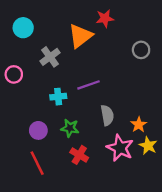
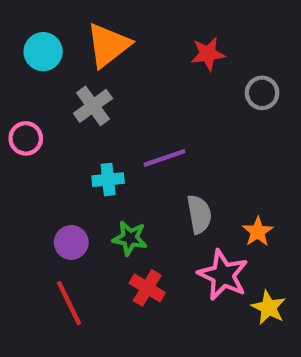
red star: (105, 18) -> (208, 54), moved
orange triangle: (80, 36) -> (108, 45), moved
yellow star: (148, 146) -> (269, 307), moved

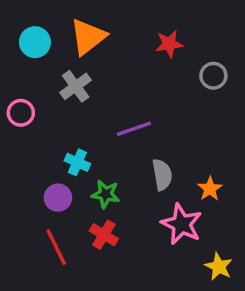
cyan cross: (108, 180) -> (77, 162), moved, turned 30
red cross: (147, 288) -> (104, 235), moved
yellow star: (269, 307) -> (219, 267), moved

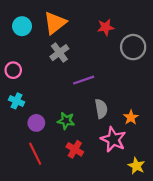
gray circle: (213, 76) -> (133, 47), size x1.5
gray cross: (76, 86) -> (59, 53), moved
cyan cross: (77, 162) -> (17, 101), moved
red cross: (104, 235) -> (75, 149), moved

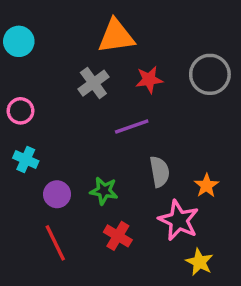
orange triangle: (55, 23) -> (116, 36), moved, turned 30
cyan circle: (22, 26) -> (19, 41), moved
red star: (106, 27) -> (149, 80), moved
yellow star: (136, 166) -> (199, 262), moved

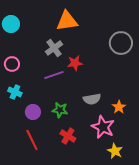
red star: (149, 80) -> (75, 63), moved
purple line: (132, 126) -> (54, 75), moved
gray semicircle: (160, 172) -> (92, 99), turned 90

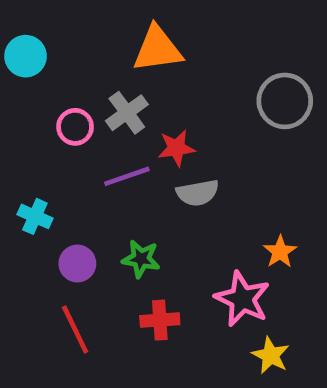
pink circle: (12, 64) -> (75, 127), moved
gray semicircle: (92, 99) -> (198, 193), moved
red cross: (68, 136) -> (160, 320), turned -35

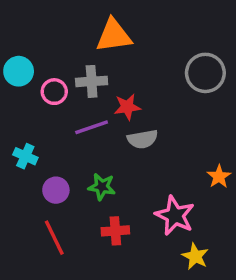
cyan circle: (26, 56) -> (19, 71), moved
gray cross: (127, 113) -> (92, 81), turned 32
orange star: (280, 252) -> (219, 177), moved

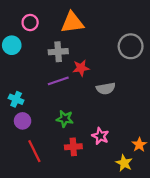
pink circle: (54, 92) -> (30, 23), moved
gray semicircle: (143, 139) -> (106, 88), moved
orange star: (219, 177) -> (139, 145), moved
purple circle: (56, 190) -> (23, 121), moved
pink star: (175, 216) -> (100, 136), moved, size x0.7

